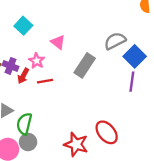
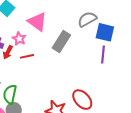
pink triangle: (58, 42) -> (37, 22), size x1.5
blue square: (135, 56) -> (105, 32), turned -30

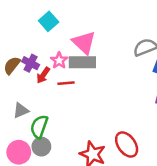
gray rectangle: (61, 42) -> (82, 62), moved, turned 50

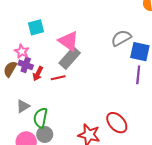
cyan square: (49, 21) -> (36, 27), turned 35
pink star: (59, 60) -> (22, 51), moved
gray rectangle: (82, 62) -> (70, 58), turned -40

